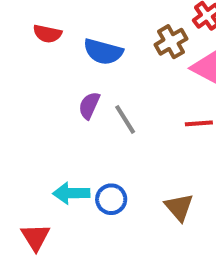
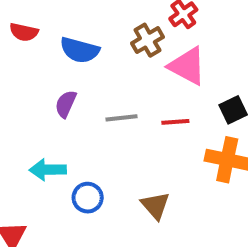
gray line: (125, 119) -> (122, 118), moved, turned -64
cyan arrow: (71, 193) -> (48, 170), moved

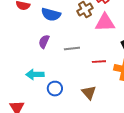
pink triangle: (187, 66) -> (105, 23), turned -30
red line: (175, 122) -> (99, 62), moved

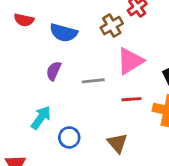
pink triangle: (105, 23) -> (130, 61), moved, turned -30
cyan arrow: (35, 75) -> (41, 118), turned 126

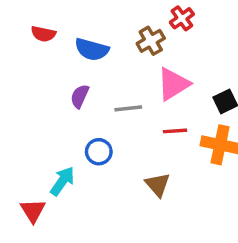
cyan arrow: (41, 118) -> (62, 181), moved
blue circle: (69, 137) -> (99, 152), moved

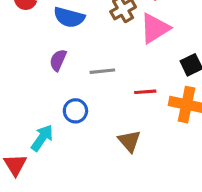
pink triangle: (173, 84) -> (155, 28), moved

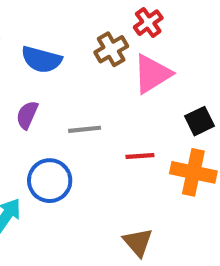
blue circle: (75, 111) -> (50, 181), size x1.4
brown triangle: (129, 141) -> (138, 242), moved

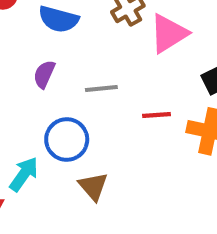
brown triangle: (138, 242) -> (93, 186), moved

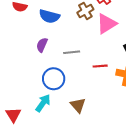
cyan arrow: (24, 174) -> (43, 103), moved
brown triangle: (93, 186) -> (78, 105), moved

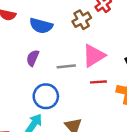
pink triangle: (107, 24) -> (94, 56), moved

